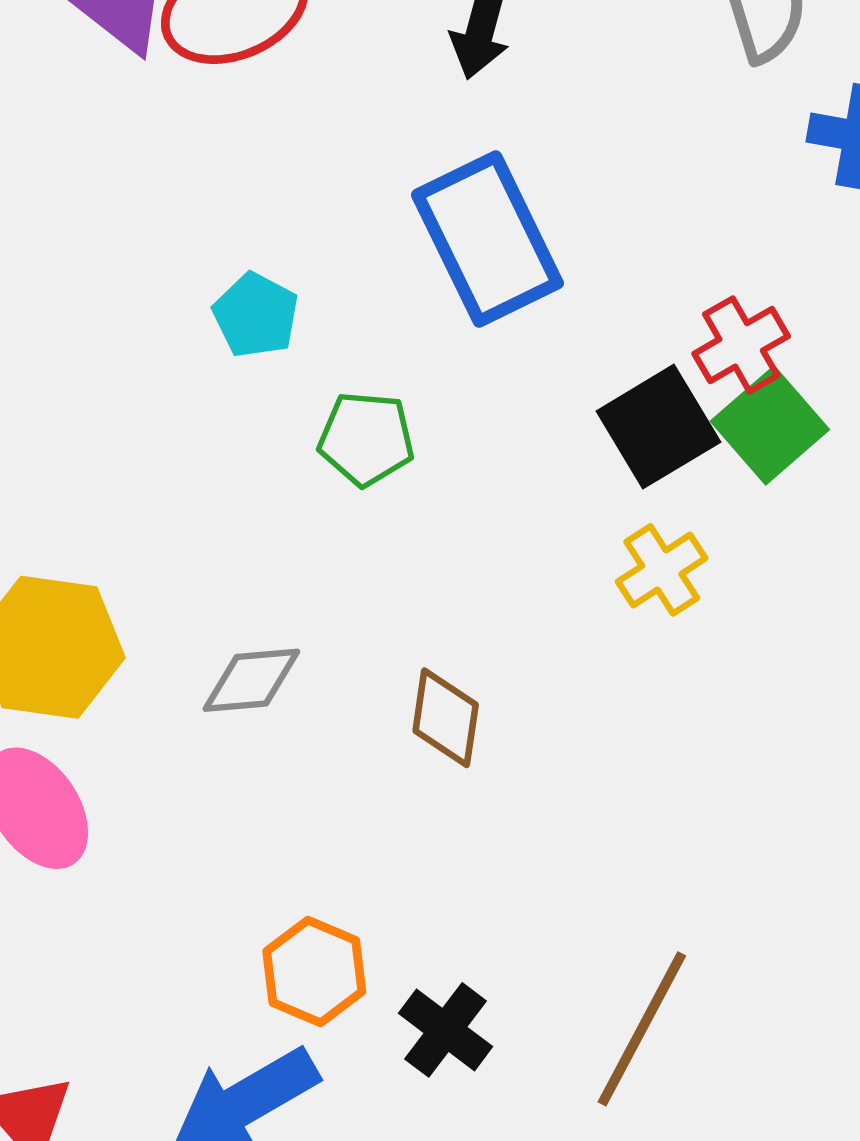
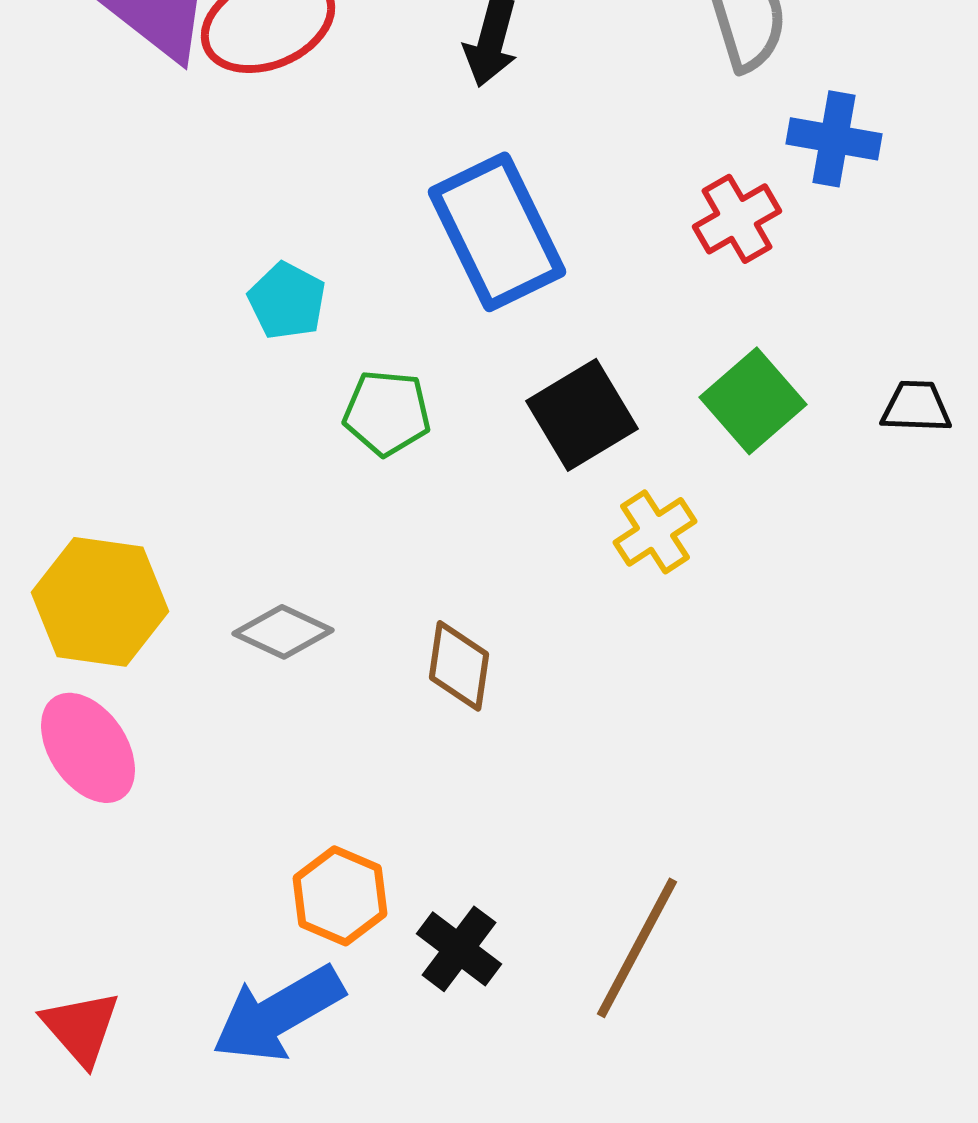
red cross: (741, 345) -> (737, 219), moved
black square: (658, 427) -> (582, 415), moved
gray diamond: (251, 680) -> (283, 632), turned 30

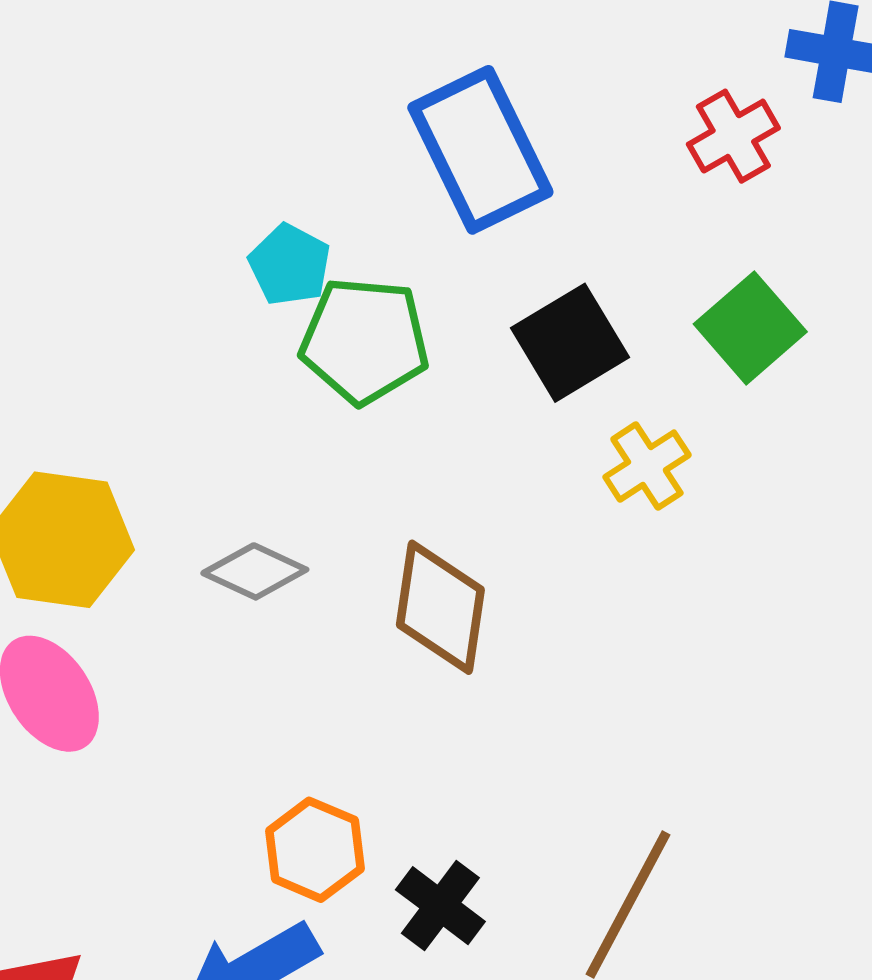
cyan pentagon: (287, 301) -> (290, 265), moved
green pentagon: (387, 413) -> (364, 341), size x1.4
brown diamond: (459, 666) -> (440, 607), size x1.4

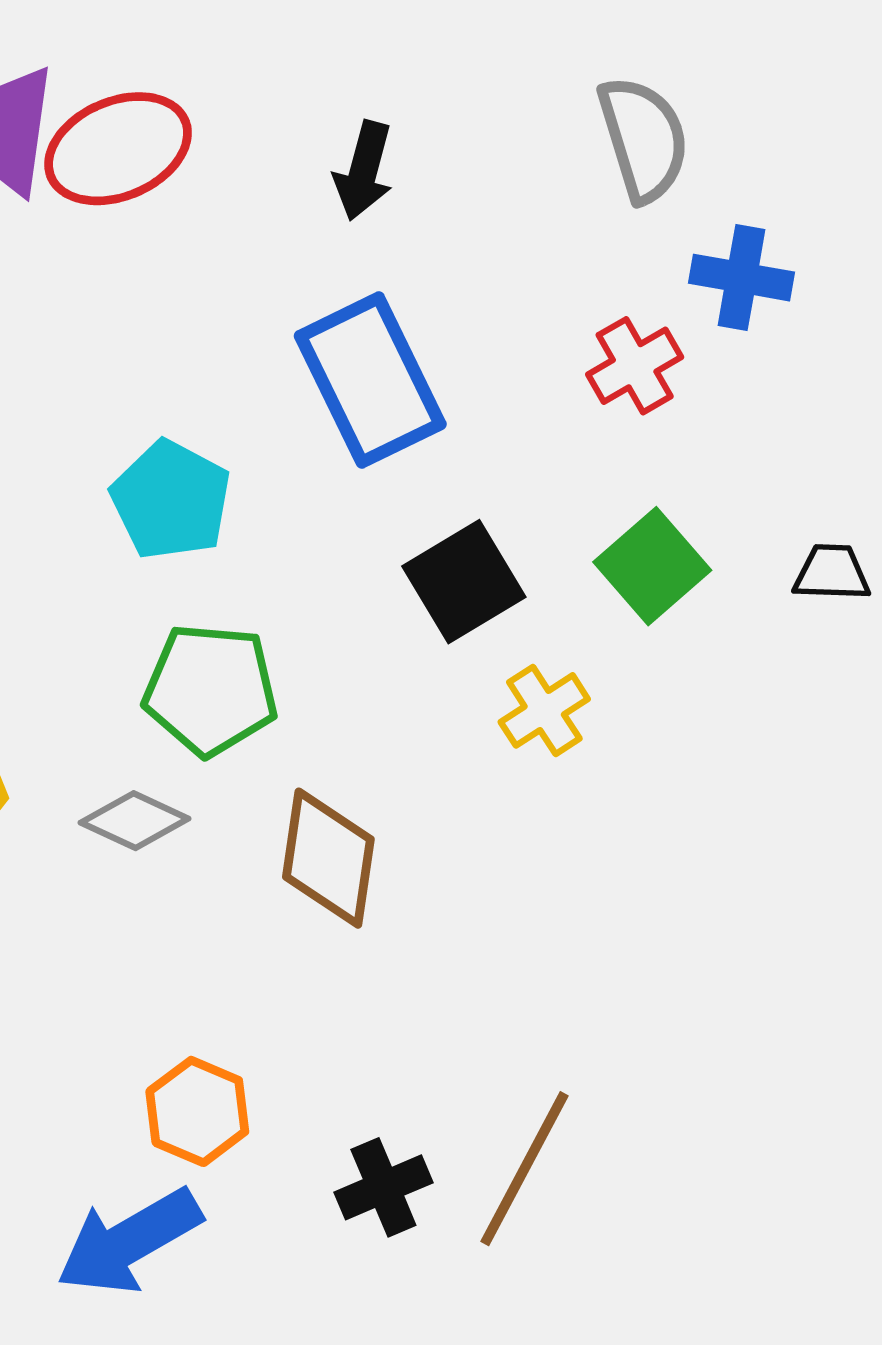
cyan pentagon: (290, 265) -> (171, 500), size x1.4
green pentagon: (364, 341) -> (211, 690), moved
black cross: (440, 906) -> (383, 1187), moved, turned 30

